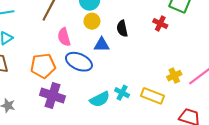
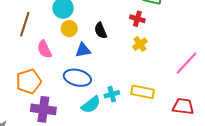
blue ellipse: (79, 62) -> (77, 78), moved
yellow cross: (174, 76) -> (140, 44), moved
cyan cross: (122, 93) -> (112, 94), turned -32

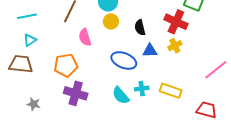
red cross: (137, 19) -> (176, 22), size x1.6
blue triangle: (83, 50) -> (150, 51), moved
blue ellipse: (77, 78) -> (124, 60), moved
cyan semicircle: (91, 105) -> (121, 95), turned 78

